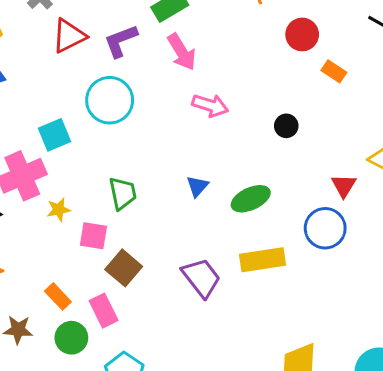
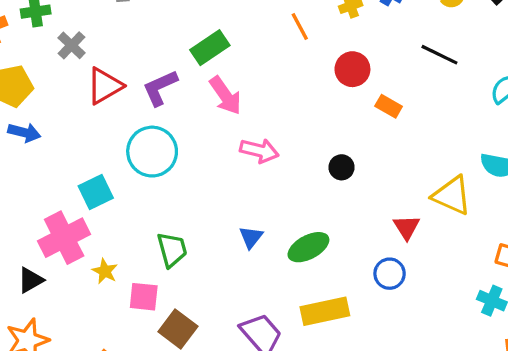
yellow star: (59, 210) -> (105, 271), turned -30
blue circle: (325, 228) -> (390, 274), size x0.7

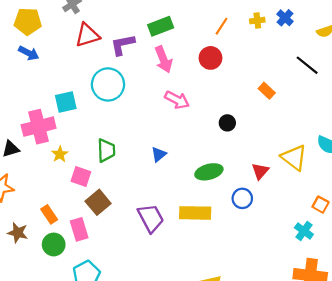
orange line: (300, 27) -> (222, 26), turned 48
red circle: (352, 69) -> (211, 58), moved
green ellipse: (308, 247) -> (209, 172), moved

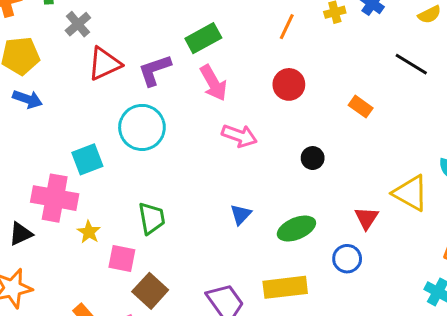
red circle: (211, 58) -> (289, 84), moved
pink cross: (39, 127) -> (55, 198), turned 32
blue triangle: (159, 154) -> (241, 214), moved

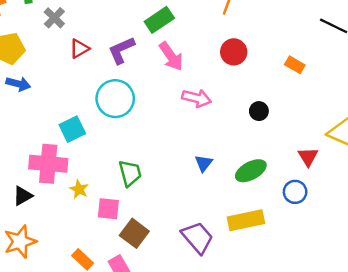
red triangle: (105, 64) -> (79, 49), size x0.7

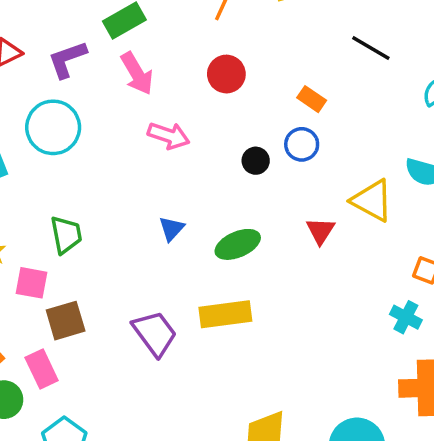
blue circle: (295, 192) -> (302, 144), moved
brown square: (134, 233) -> (66, 321), turned 32

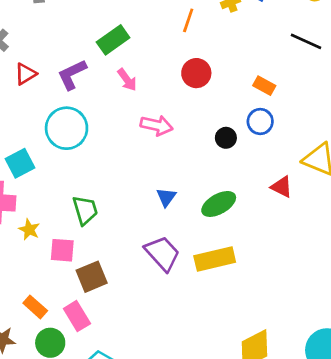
pink arrow: (137, 73) -> (127, 80), size x0.7
red triangle: (320, 231) -> (282, 187), turned -30
purple trapezoid: (155, 333) -> (162, 253), moved

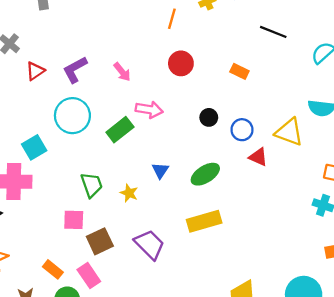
green rectangle: (113, 40) -> (120, 130), moved
blue circle: (260, 121) -> (242, 130), moved
yellow star: (29, 230) -> (129, 193), moved
purple trapezoid: (162, 253) -> (150, 244), moved

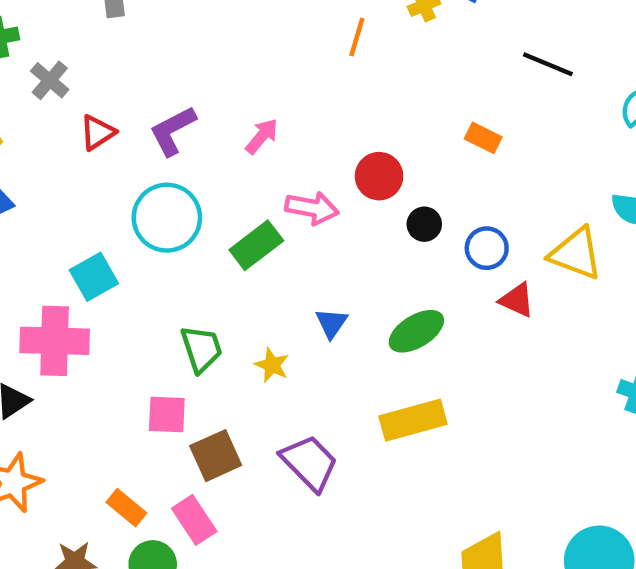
red circle: (181, 63) -> (379, 176), moved
pink arrow: (122, 72) -> (262, 136), turned -102

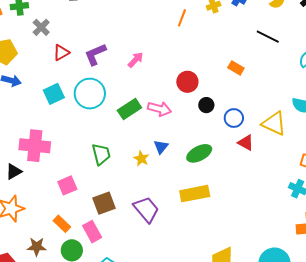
pink arrow: (312, 208) -> (159, 109), moved
cyan square: (94, 277) -> (54, 94), moved
yellow star: (272, 365) -> (141, 159), moved
pink square: (167, 415) -> (67, 185), moved, turned -30

